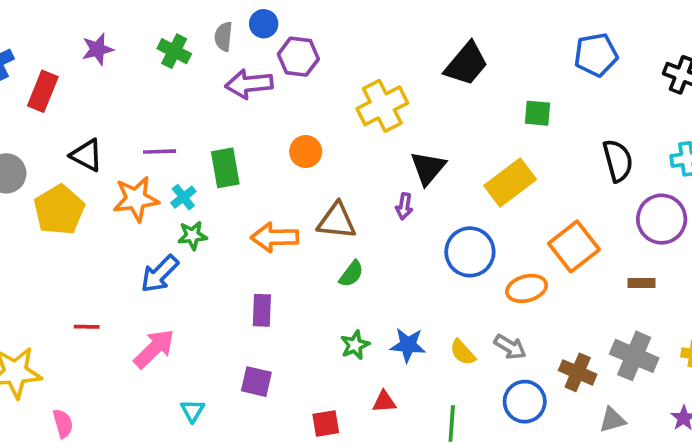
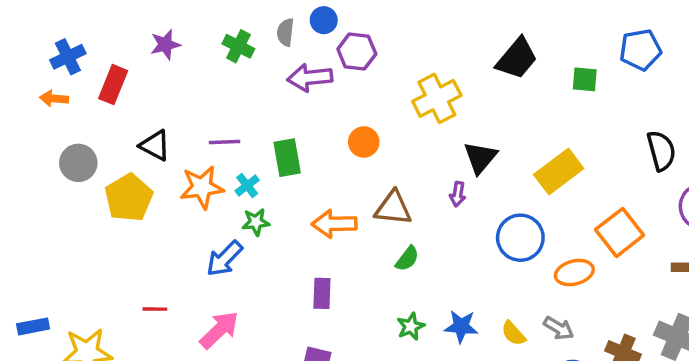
green square: (537, 113) -> (585, 79), moved

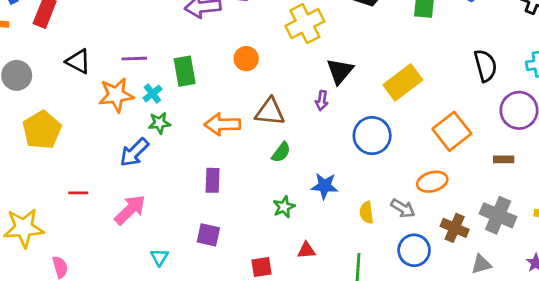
yellow pentagon: (129, 198) -> (42, 130), moved
orange ellipse: (574, 272) -> (432, 182), moved
blue star: (461, 326) -> (325, 186), moved
yellow semicircle: (513, 333) -> (366, 212), turned 35

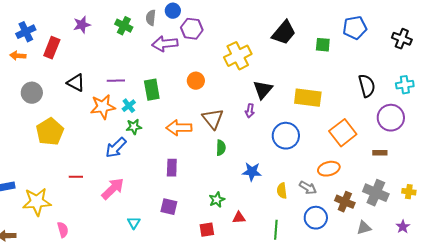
yellow rectangle: (403, 82) -> (308, 98), turned 44
brown triangle: (270, 112) -> (213, 119), turned 45
green semicircle: (281, 152) -> (221, 148), turned -35
green star: (284, 207) -> (217, 200), moved

